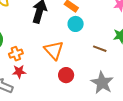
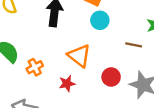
red star: (19, 72) -> (67, 84), moved
red circle: (66, 75) -> (111, 77), moved

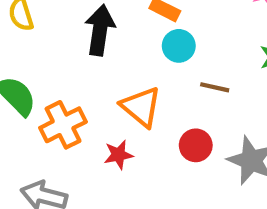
brown line: (134, 45) -> (215, 87), moved
orange cross: (35, 67) -> (63, 125), size x1.5

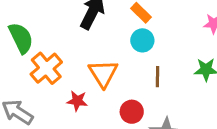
brown line: (215, 87) -> (158, 77), turned 60
orange cross: (63, 125) -> (46, 68), turned -32

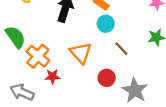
brown line: (158, 77) -> (121, 49), turned -35
red star: (77, 101) -> (52, 77), moved

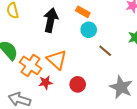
orange triangle: (81, 53) -> (57, 60), moved
red circle: (107, 78) -> (78, 84), moved

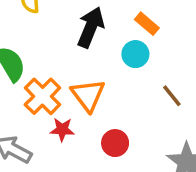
cyan circle: (89, 30) -> (135, 54), moved

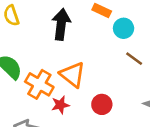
cyan circle: (135, 54) -> (124, 28), moved

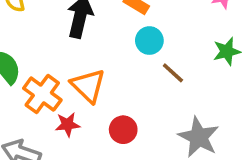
cyan circle: (124, 28) -> (149, 41), moved

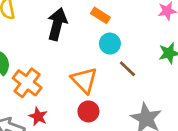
orange triangle: (88, 86) -> (84, 80), moved
red star: (68, 124) -> (38, 116), moved, turned 30

